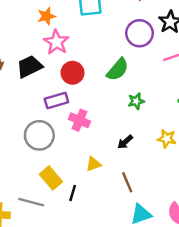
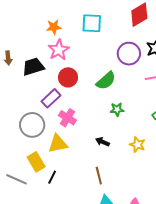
purple rectangle: (56, 100) -> (51, 98), turned -36
black arrow: (125, 142) -> (102, 142), turned 56
yellow triangle: (93, 164) -> (58, 144), moved, size x1.5

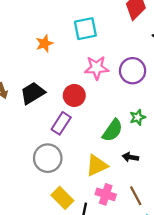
pink star: (59, 50) -> (97, 68), moved, turned -30
purple circle: (129, 54) -> (133, 71), moved
green semicircle: (106, 81) -> (113, 130), moved
pink cross: (67, 118) -> (106, 194), moved
yellow triangle: (58, 144) -> (97, 165), moved

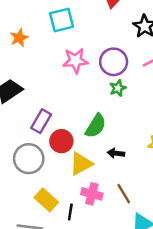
red circle: (74, 95) -> (61, 141), moved
green star: (138, 117) -> (118, 88), moved

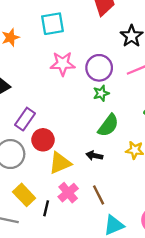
green semicircle: (96, 126) -> (108, 125), moved
pink cross: (92, 194) -> (68, 193), turned 30

